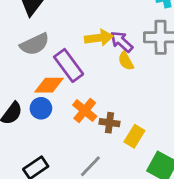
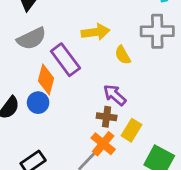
purple arrow: (122, 42) -> (115, 95), moved
orange diamond: (49, 85) -> (46, 79), turned -76
orange cross: (85, 111) -> (103, 144), moved

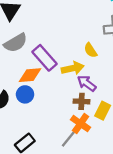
yellow arrow: (96, 32) -> (73, 68), moved
orange diamond: (46, 79) -> (30, 75), turned 75

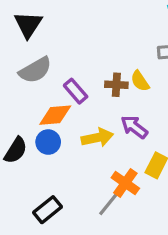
purple rectangle: (44, 58) -> (76, 91), size x0.7
yellow arrow: (73, 68) -> (97, 138), moved
brown cross: (82, 101) -> (116, 85), moved

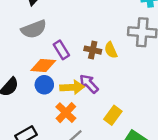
purple arrow: (134, 127) -> (89, 84), moved
blue circle: (48, 142) -> (44, 85), moved
orange cross: (125, 183) -> (66, 113), moved

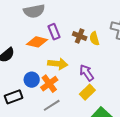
purple arrow: (89, 84) -> (87, 73), moved
blue circle: (44, 85) -> (32, 80), moved

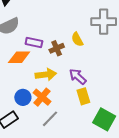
purple rectangle: (54, 32) -> (34, 42), turned -42
brown cross: (80, 36) -> (57, 48), moved, turned -32
yellow rectangle: (87, 92) -> (83, 96), turned -49

